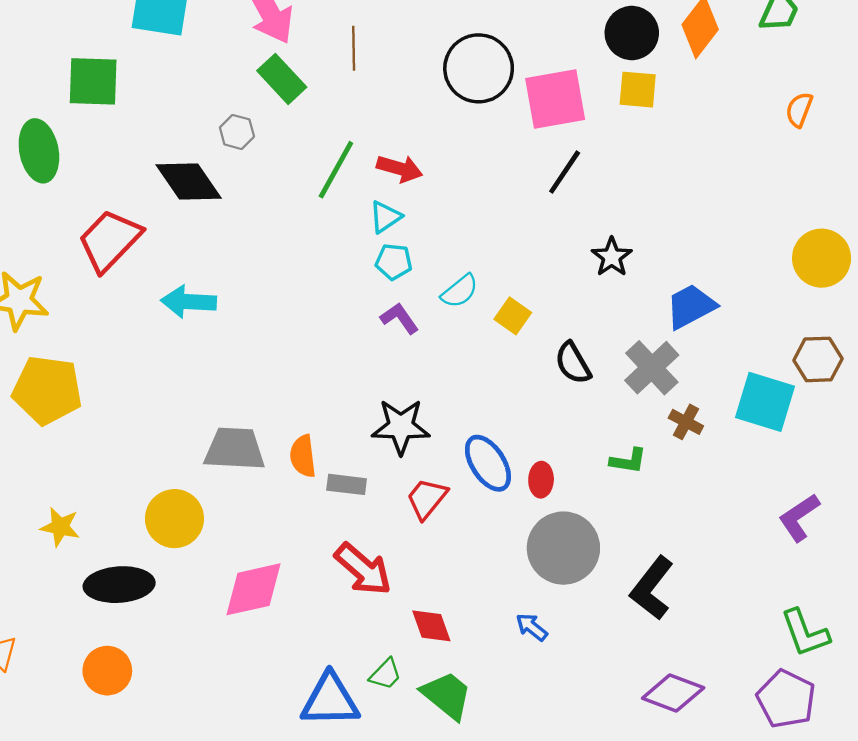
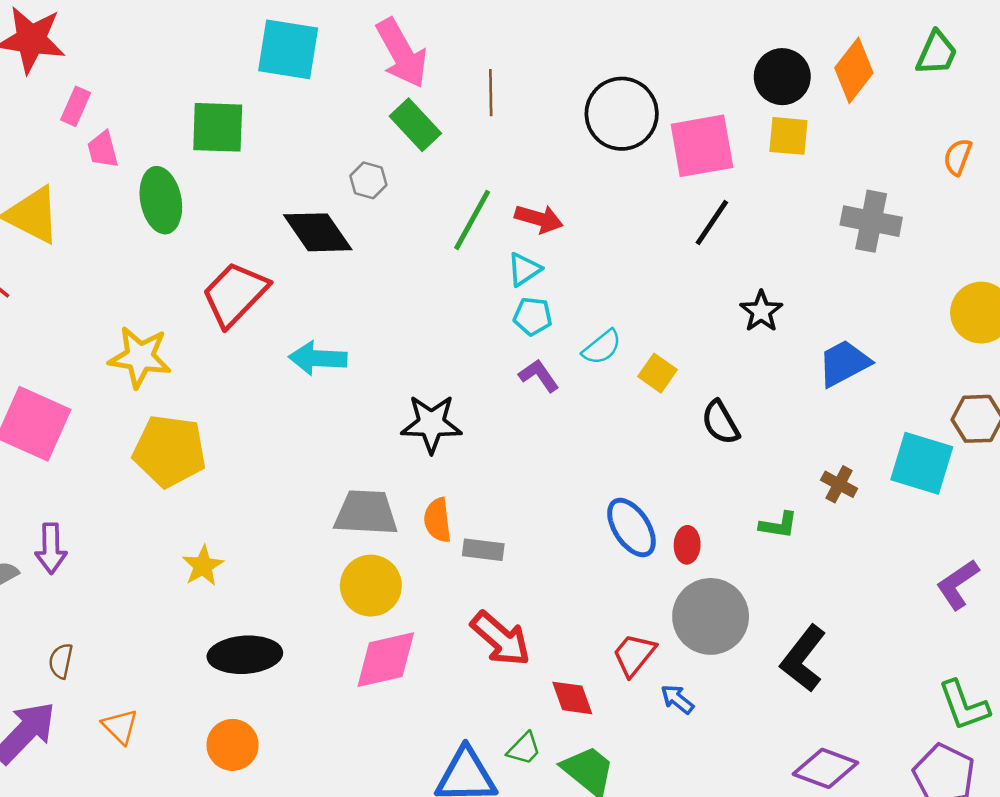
gray cross: (652, 368) -> (871, 221), moved, turned -36
black star: (401, 427) -> (431, 424), moved
red trapezoid: (427, 499) -> (634, 655), moved
yellow circle: (174, 519) -> (371, 586), moved
yellow star: (60, 527) -> (203, 566), moved, turned 30

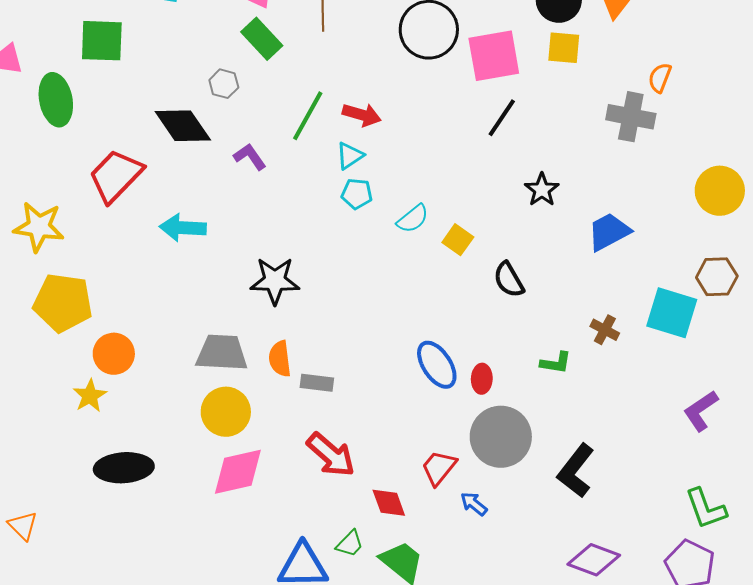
orange semicircle: (958, 157) -> (660, 78), moved
purple L-shape: (539, 376) -> (250, 157), moved
orange circle: (233, 745) -> (114, 354), moved

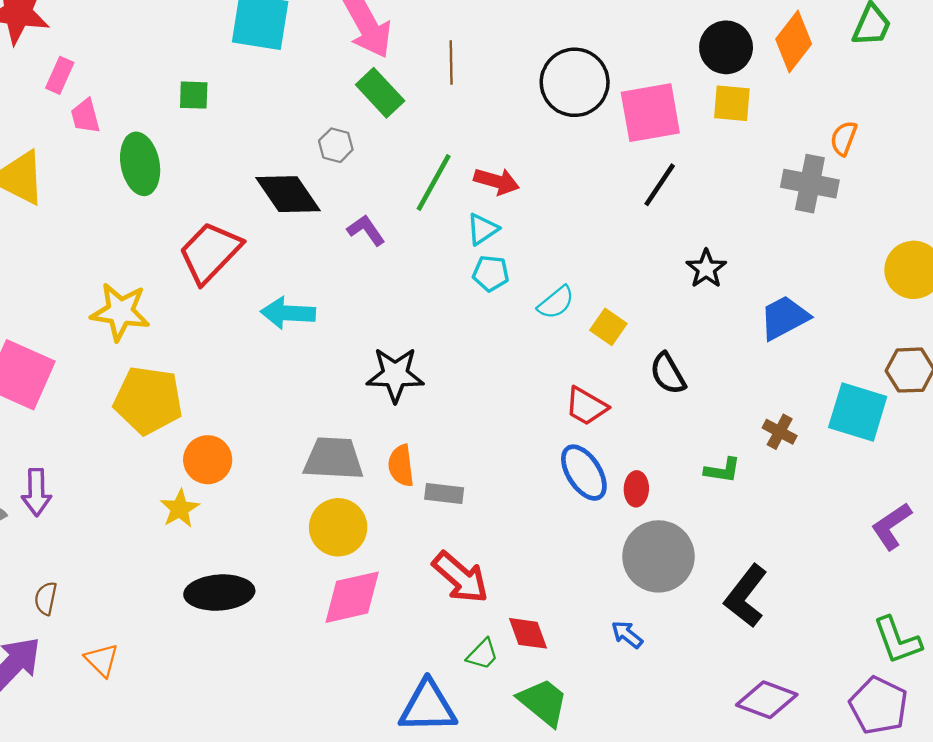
green square: (102, 41) -> (194, 95), size x0.6
red trapezoid: (439, 468) -> (586, 406), moved, turned -99
green trapezoid: (350, 544) -> (483, 654), moved

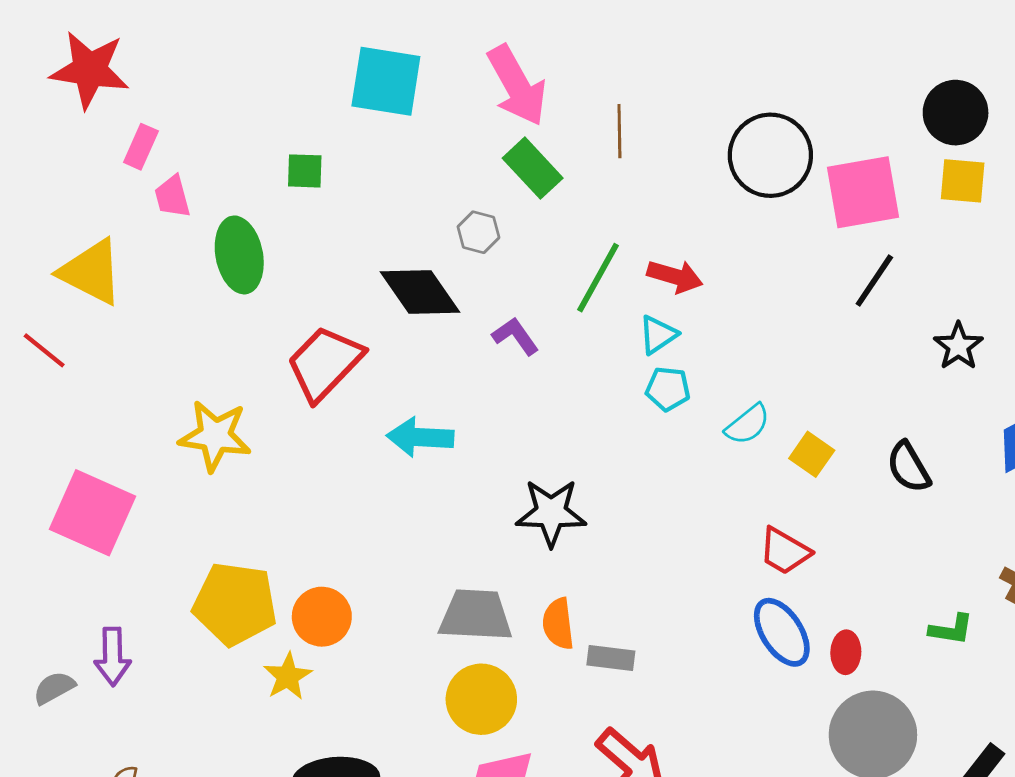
black star: (706, 269) -> (958, 346), moved
black semicircle: (668, 374) -> (909, 467), moved
yellow pentagon: (148, 400) -> (235, 604), moved

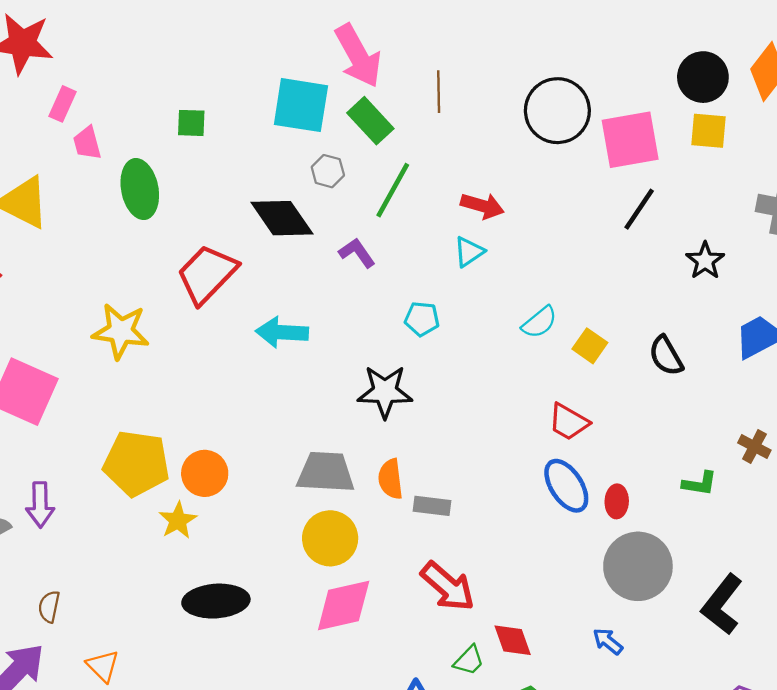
cyan square: (386, 81) -> (301, 105), moved
green line: (598, 278) -> (393, 190), moved
cyan pentagon: (668, 389) -> (422, 319), moved

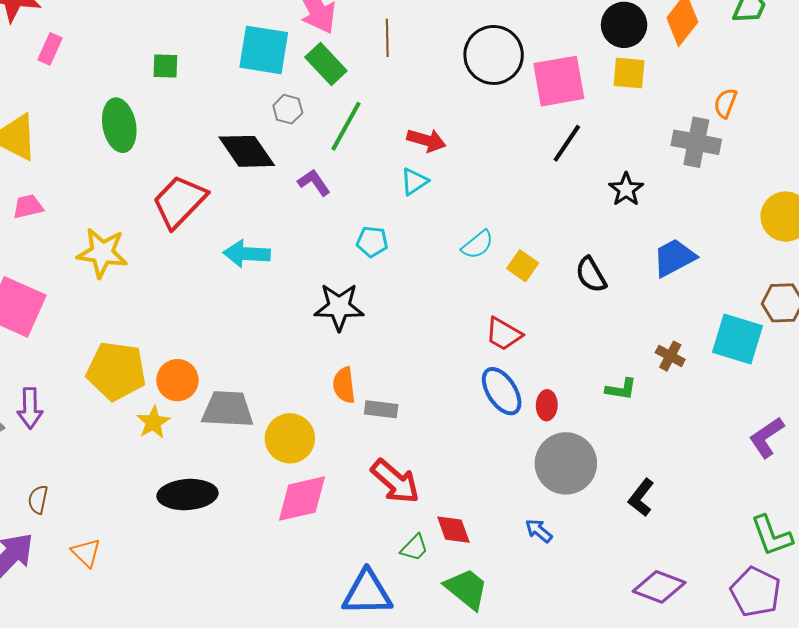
pink trapezoid: (87, 143) -> (28, 207), moved, turned 92
gray trapezoid: (326, 472) -> (228, 409), moved
black L-shape: (722, 604) -> (641, 498), size x0.7

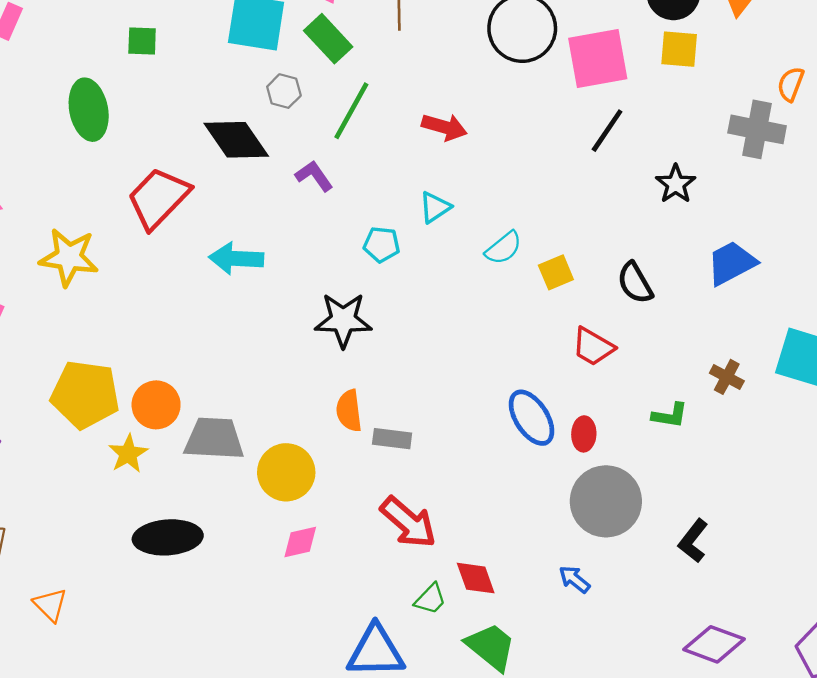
cyan triangle: (414, 181) -> (435, 207), moved
yellow square: (523, 266) -> (556, 272), turned 32
red trapezoid: (504, 334) -> (593, 347), moved
pink diamond: (302, 499) -> (300, 542), size x0.6

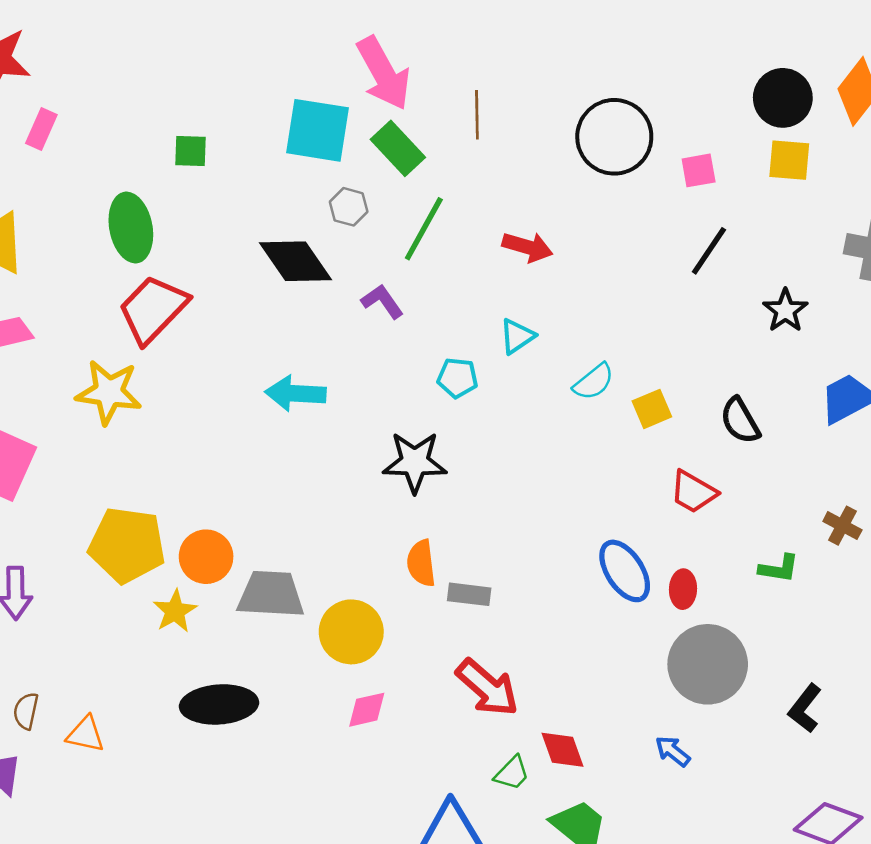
pink square: (598, 58) -> (699, 170), size x0.5
red trapezoid: (158, 198) -> (153, 309), moved
orange triangle: (50, 605) -> (86, 734), moved, turned -33

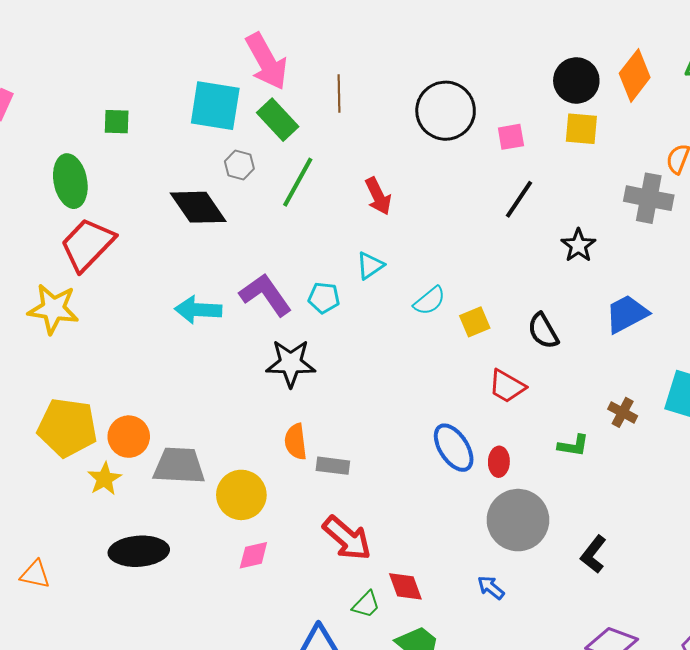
red arrow: (527, 247) -> (378, 196), turned 48
purple L-shape: (382, 301) -> (266, 295), moved, size x1.6

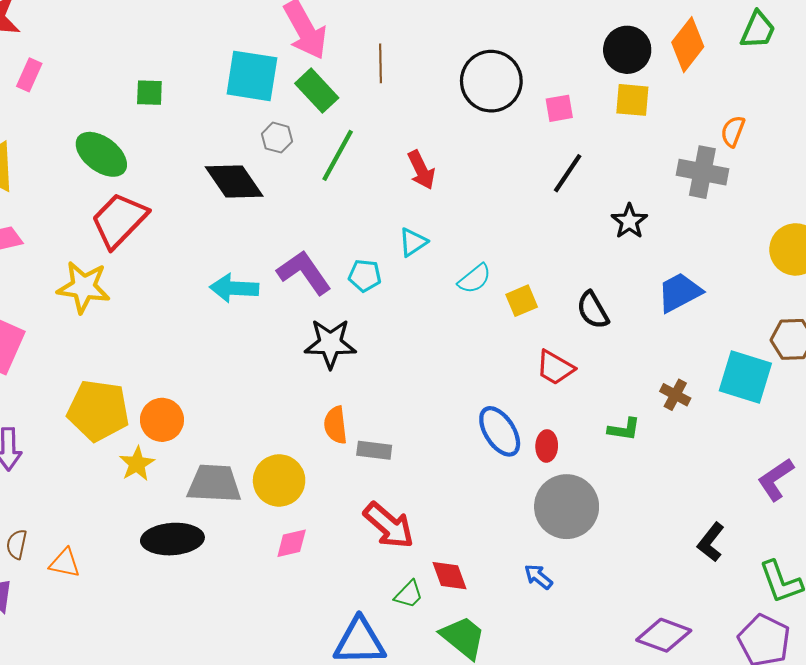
green ellipse: (70, 181) -> (101, 154), turned -42
gray trapezoid: (179, 466) -> (214, 484), moved
black L-shape: (593, 554) -> (711, 542), moved

